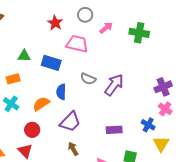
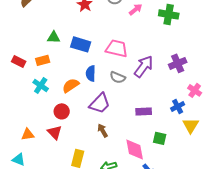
pink trapezoid: (77, 44) -> (117, 48), moved
gray semicircle: (88, 79) -> (118, 77), moved
purple cross: (163, 87) -> (178, 63), moved
blue cross: (148, 125) -> (178, 106), turned 32

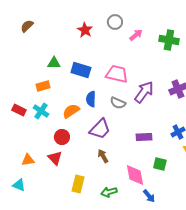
red rectangle: (19, 61) -> (19, 110), moved

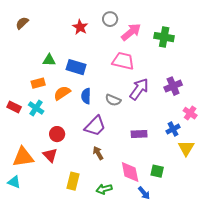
pink arrow: (136, 35) -> (131, 32), size x1.5
pink trapezoid: (117, 74) -> (123, 61), moved
orange semicircle: (71, 111) -> (62, 93), moved
orange triangle: (28, 160) -> (23, 157), size x1.6
green square: (160, 164) -> (157, 171), moved

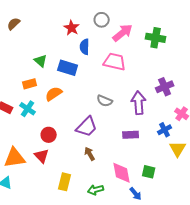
green triangle: (49, 60) -> (41, 61), turned 40
purple arrow: (139, 89) -> (139, 103), moved, turned -40
blue semicircle: (86, 96) -> (85, 47), moved

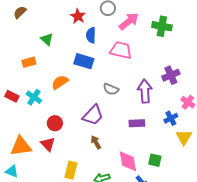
green triangle: (41, 61) -> (47, 39), moved
blue rectangle: (68, 68) -> (84, 61), moved
orange rectangle: (30, 84) -> (29, 62), moved

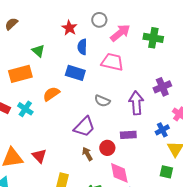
orange rectangle: (29, 62) -> (20, 74), size x1.6
red circle: (55, 123) -> (107, 148), moved
green square: (155, 160) -> (166, 172), moved

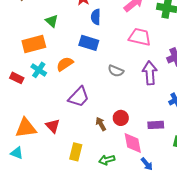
pink trapezoid: (112, 62) -> (140, 37), moved
cyan cross: (25, 109) -> (39, 70), moved
purple trapezoid: (84, 127) -> (79, 97), moved
purple rectangle: (128, 135) -> (156, 125), moved

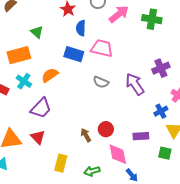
pink trapezoid: (140, 37) -> (102, 48), moved
purple arrow: (150, 73) -> (135, 84), turned -30
purple trapezoid: (79, 97) -> (41, 108), moved

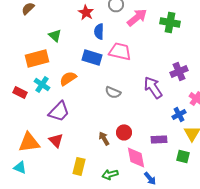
gray semicircle: (101, 82) -> (113, 92), moved

